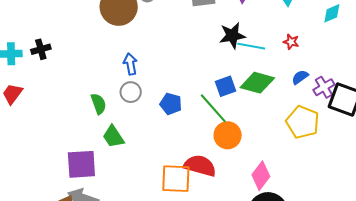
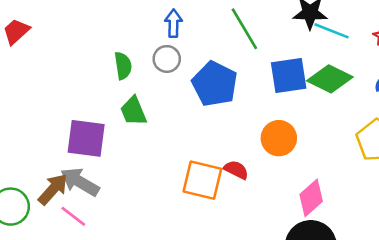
blue square: (226, 86) -> (289, 75), size x1.4
blue pentagon: (171, 104) -> (215, 84), size x1.6
green line: (213, 108) -> (244, 29), moved
red semicircle: (200, 166) -> (236, 170), size x0.6

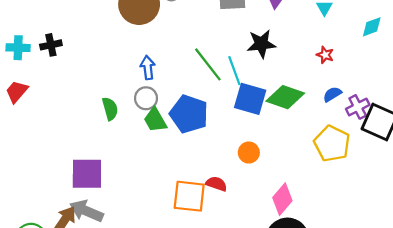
cyan line: (331, 31) -> (234, 71), moved, turned 56
blue square: (289, 75) -> (250, 99), turned 32
green trapezoid: (133, 111) -> (155, 120), moved
orange circle: (279, 138) -> (249, 153), size x0.7

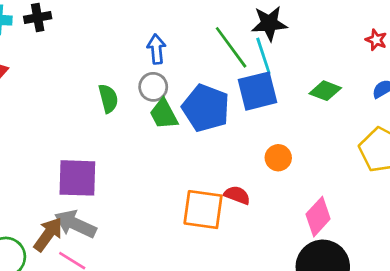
black star: (261, 44) -> (269, 23), moved
green diamond: (285, 97) -> (325, 91), size x0.7
blue square: (250, 99) -> (257, 91), moved, turned -32

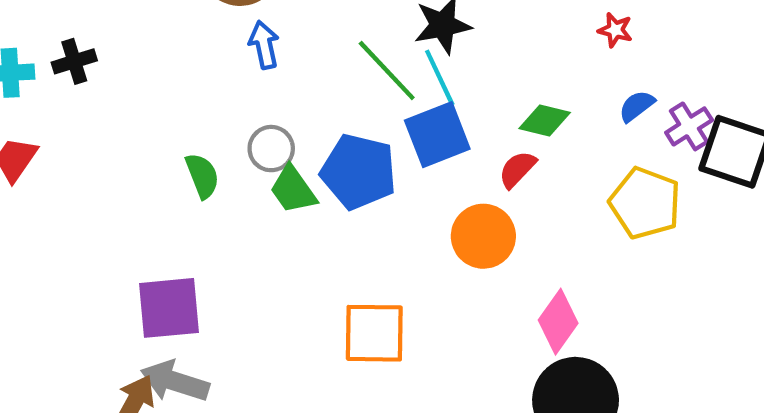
blue arrow: (156, 49) -> (264, 45), moved
orange circle: (278, 158) -> (483, 236), size x1.5
red semicircle: (237, 195) -> (517, 169), moved, turned -60

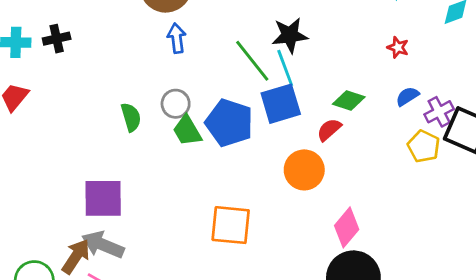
yellow pentagon: (645, 203) -> (424, 146), moved, size x0.7

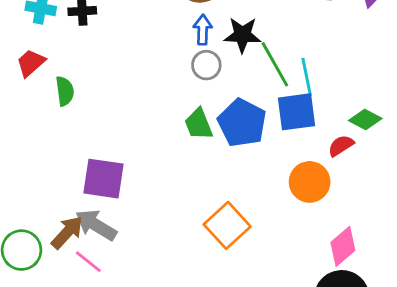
black star: (290, 35) -> (242, 35), moved
gray circle: (176, 104) -> (206, 65), moved
green semicircle: (131, 117) -> (65, 91), moved
orange square: (231, 225) -> (227, 225), turned 33

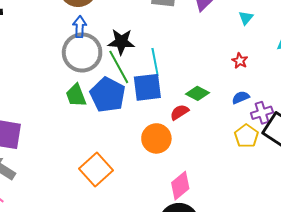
black star: (242, 35) -> (121, 42), moved
green line: (275, 64) -> (119, 67), moved
gray circle: (206, 65) -> (82, 53), size x1.8

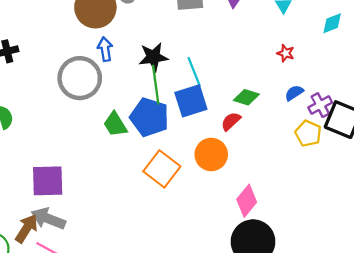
gray circle: (82, 53) -> (80, 78), moved
green line: (119, 67) -> (156, 85), turned 32
orange square: (96, 170) -> (162, 169), moved

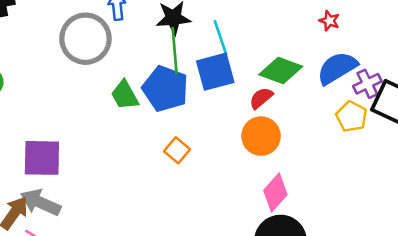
blue semicircle: (294, 93) -> (337, 68), size x1.8
green diamond: (246, 97) -> (281, 70), size x1.4
orange circle: (211, 154) -> (261, 136), moved
orange square: (162, 169) -> (177, 150), size x0.6

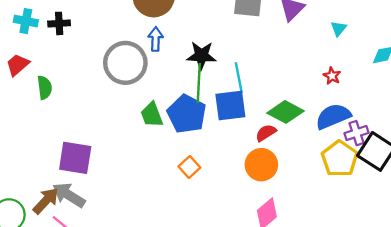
yellow pentagon: (352, 117) -> (340, 159), size x1.4

